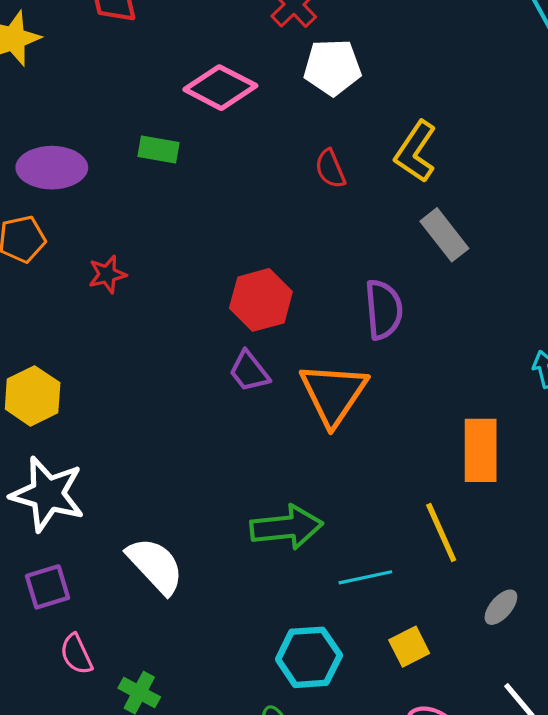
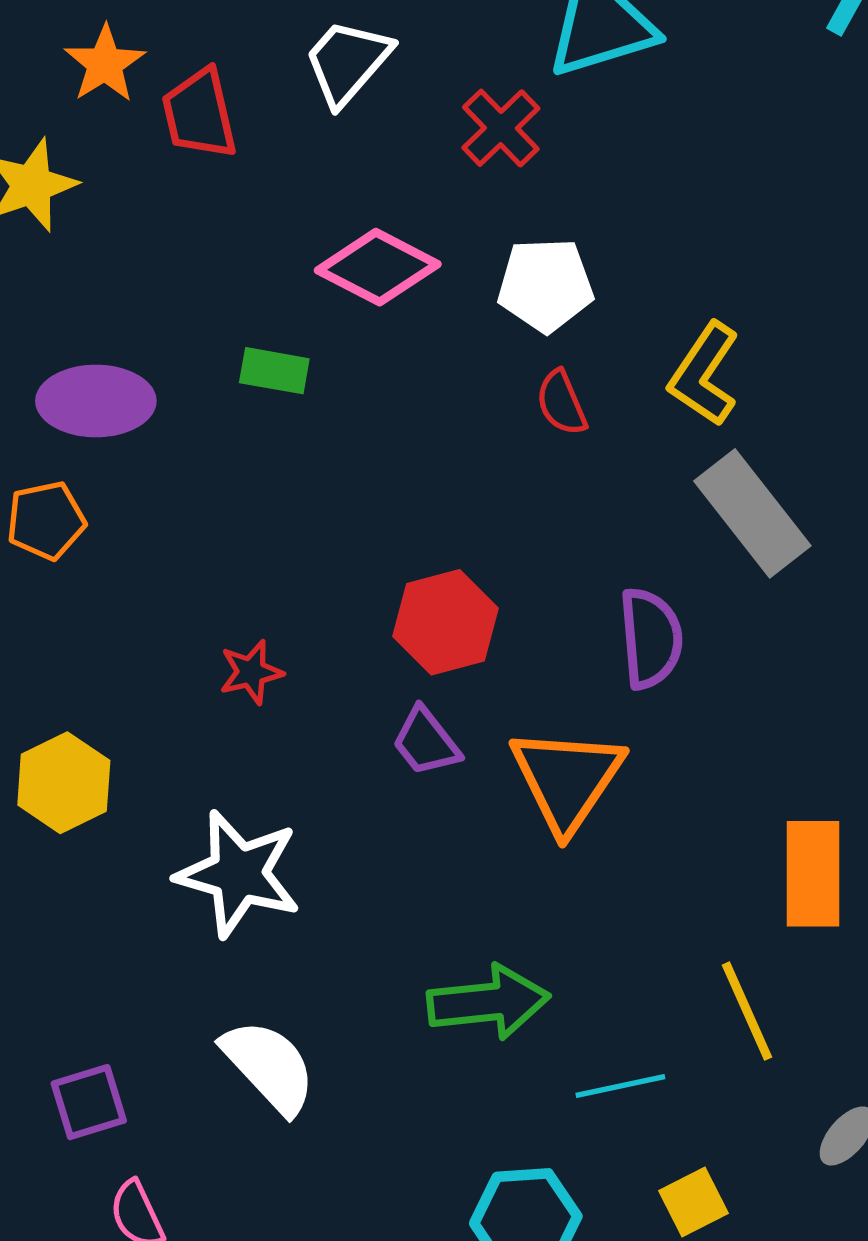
white pentagon: (332, 67) -> (545, 285), moved
gray rectangle: (444, 235) -> (752, 513), size x1.4
red star: (107, 274) -> (251, 672), moved
white star: (48, 494) -> (239, 874), moved

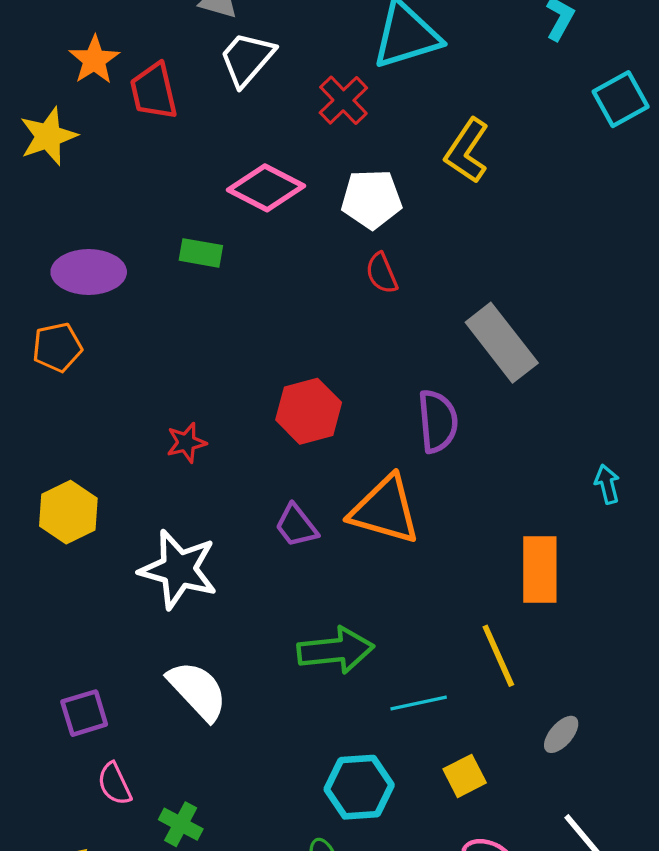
yellow L-shape: (704, 374) -> (467, 151), moved
purple trapezoid: (426, 742) -> (296, 526), moved
orange triangle: (567, 779) -> (385, 510), turned -48

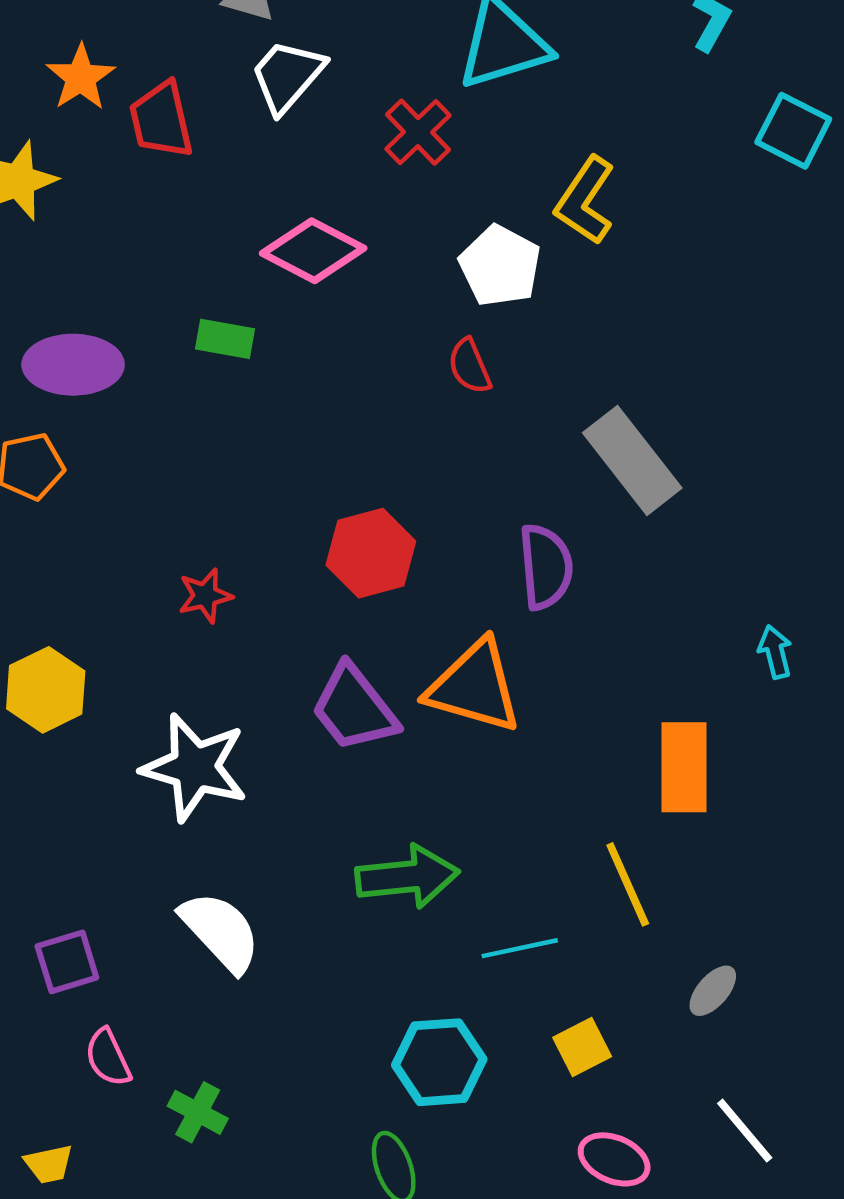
cyan square: (621, 99) -> (793, 131), turned -34
white pentagon: (371, 199) -> (500, 266), moved, turned 30
purple trapezoid: (296, 526) -> (354, 708), size x1.5

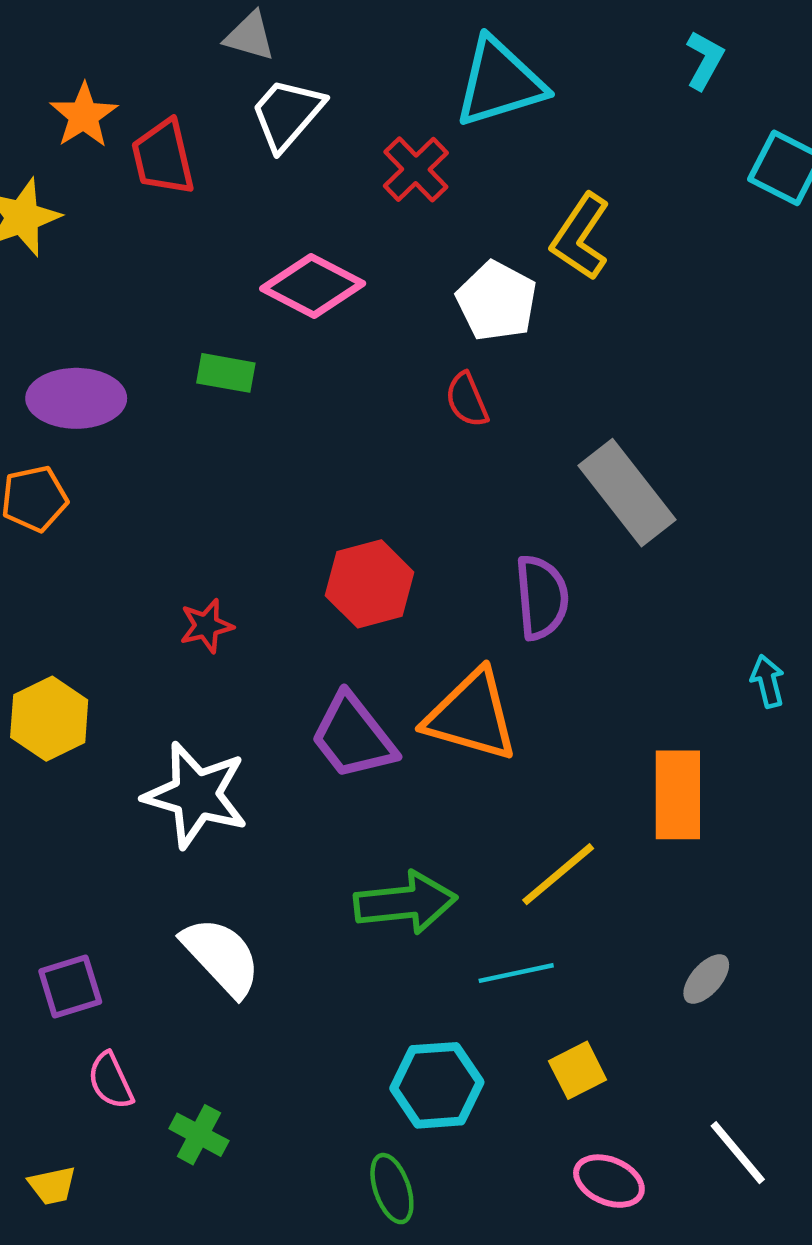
yellow line: (628, 884) -> (558, 874), moved, turned 74
gray ellipse: (713, 991) -> (706, 979), moved

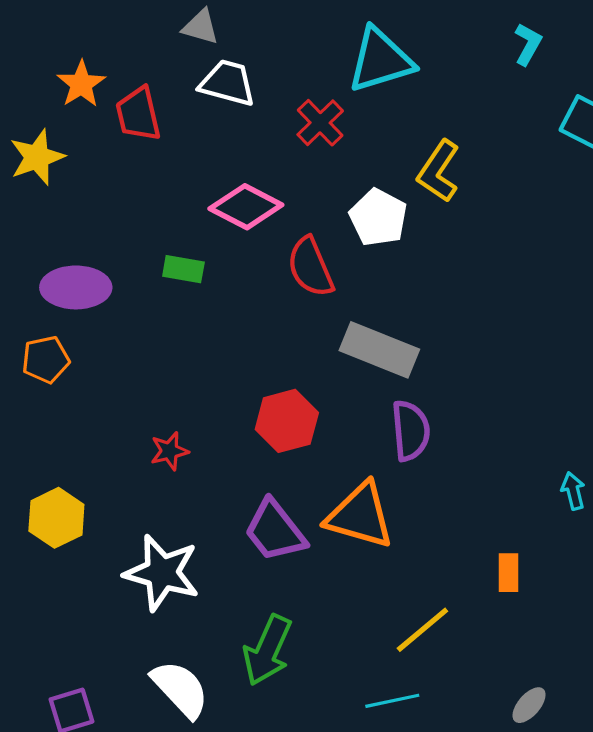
white trapezoid: (287, 114) -> (228, 83), turned 64
red semicircle: (467, 400) -> (310, 267), moved, size x1.5
gray rectangle: (627, 493) -> (379, 350), moved, turned -30
orange rectangle: (678, 795) -> (509, 573), size x0.6
green arrow: (405, 903) -> (267, 650), moved, turned 120

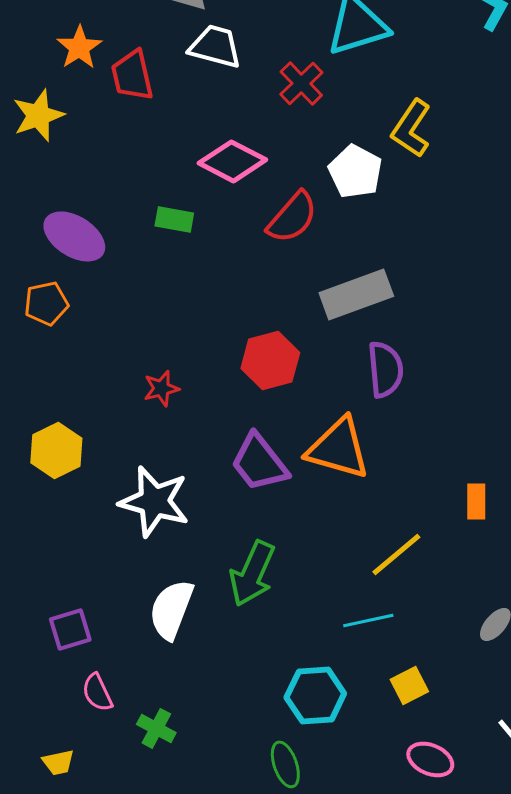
red semicircle: (310, 267) -> (292, 217), turned -116
purple ellipse: (76, 287) -> (74, 236), turned 32
gray rectangle: (379, 350) -> (356, 294), turned -42
white semicircle: (180, 689) -> (171, 609), turned -116

